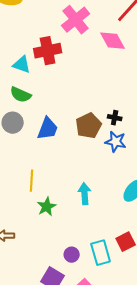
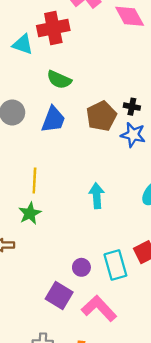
green semicircle: (21, 95) -> (59, 80), moved
green star: (47, 207) -> (30, 213), moved

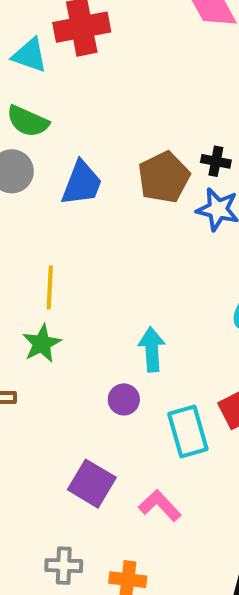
green semicircle: (59, 80) -> (28, 121), moved
cyan arrow: (97, 196) -> (152, 349), moved
purple circle: (81, 267) -> (124, 399), moved
pink L-shape: (99, 308) -> (160, 506), size x0.7

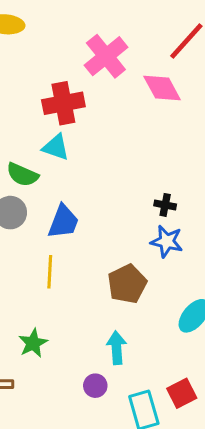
cyan triangle: (30, 55) -> (56, 147), moved
brown pentagon: (164, 177) -> (127, 284), moved
yellow line: (50, 287) -> (50, 272), moved

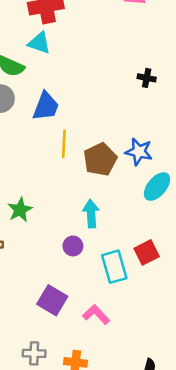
black cross: (165, 205) -> (147, 78), moved
blue star: (167, 241) -> (139, 152), moved
yellow line: (50, 272) -> (64, 144), moved

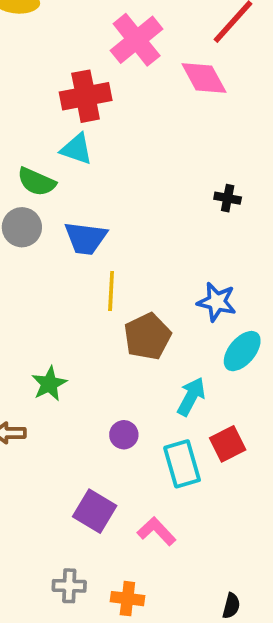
blue trapezoid: (46, 106) -> (86, 238), turned 76
brown pentagon: (100, 159) -> (147, 336), moved
cyan arrow: (91, 214) -> (191, 397), moved, turned 32

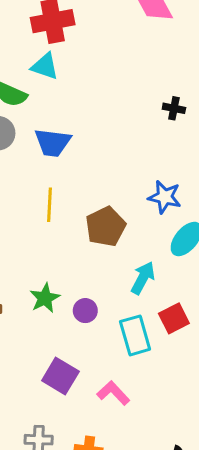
yellow line: (111, 291) -> (49, 205), moved
green star: (49, 384) -> (45, 298), moved

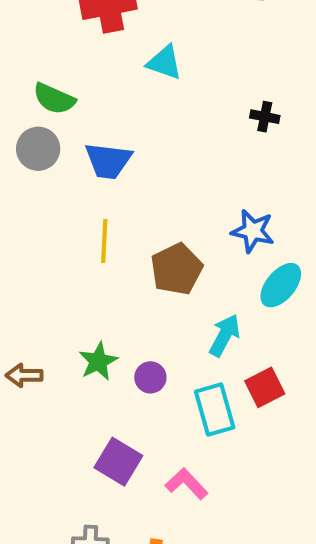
cyan triangle: (45, 66) -> (164, 63), moved

